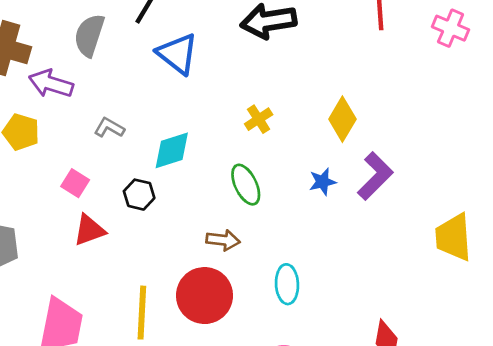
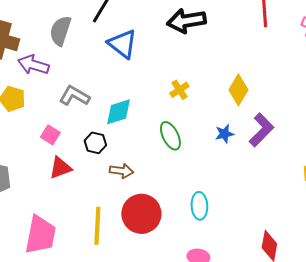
gray L-shape: (109, 128) -> (74, 96), size x1.4
brown arrow: (223, 240) -> (121, 171), moved

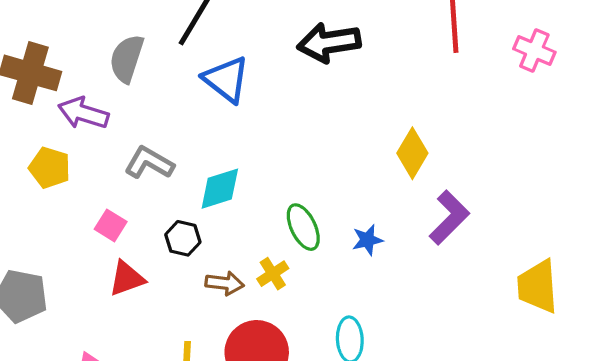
yellow cross: (179, 90) -> (273, 274), moved
blue star: (224, 134) -> (367, 240), moved

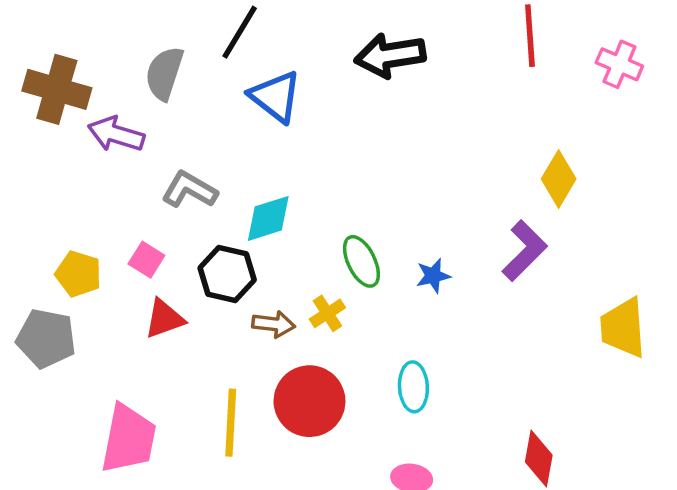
yellow diamond: (412, 153) -> (559, 179), moved
yellow pentagon: (50, 168) -> (78, 274), moved
black hexagon: (183, 238) -> (227, 274), size x1.4

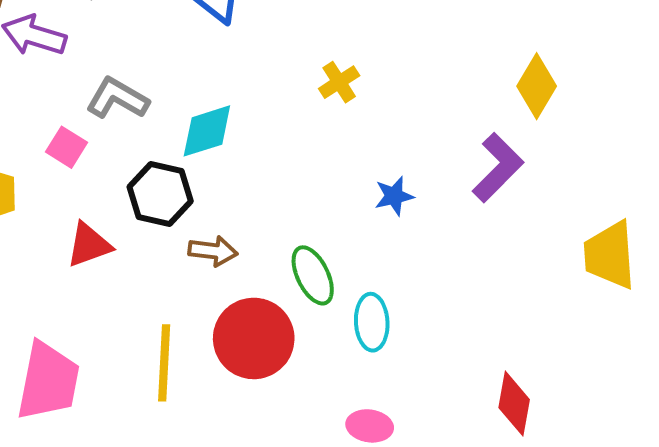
pink square: (146, 260) -> (66, 147), moved
green ellipse: (361, 261) -> (313, 275), moved
yellow cross: (327, 313) -> (339, 82), moved

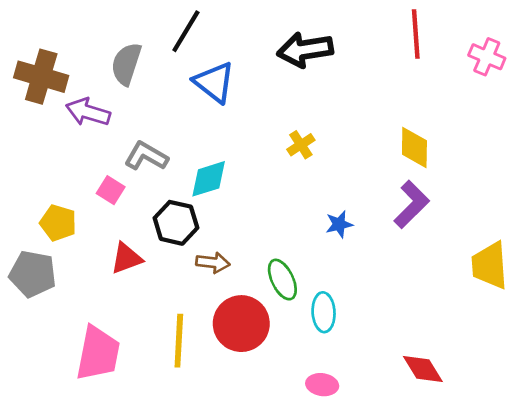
yellow diamond: (537, 86) -> (414, 148), moved, turned -30
red diamond: (514, 404) -> (423, 369), turned -42

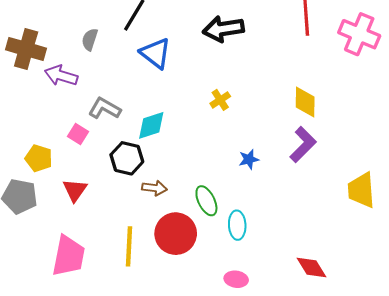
pink cross: (487, 57) -> (359, 34), size x1.5
gray semicircle: (126, 64) -> (90, 39), size x0.7
red triangle: (126, 258) -> (75, 190), moved, turned -35

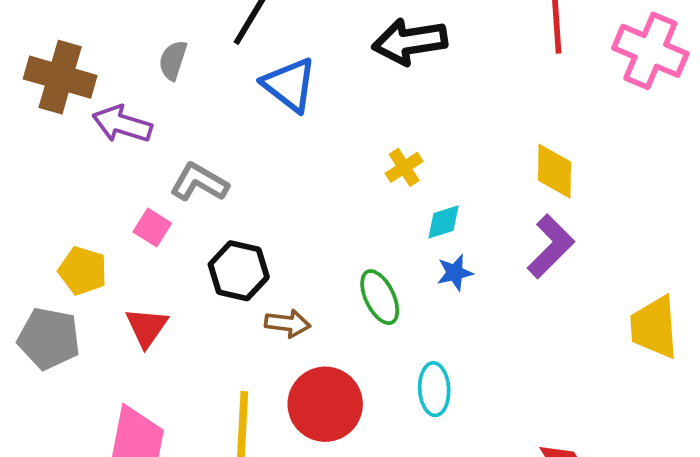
cyan diamond: (151, 125) -> (444, 222), moved, size x0.7
green ellipse: (206, 201) -> (380, 297), moved

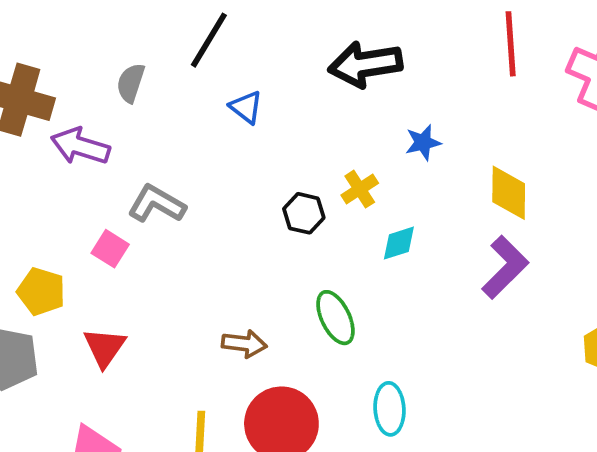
blue triangle: (289, 85) -> (246, 107), size x0.6
black hexagon: (239, 271) -> (304, 213), moved, size x0.7
blue star: (455, 273) -> (423, 143), moved

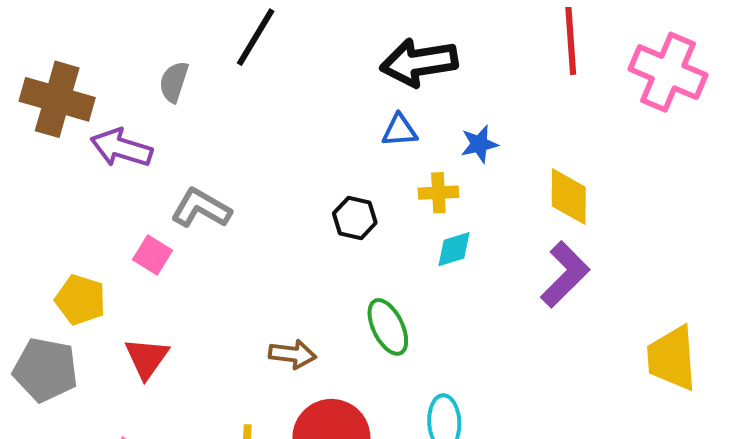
blue triangle: (246, 107) -> (400, 130), moved, turned -42
yellow cross: (360, 189) -> (438, 193), moved, turned 30

